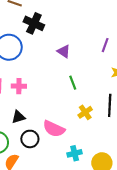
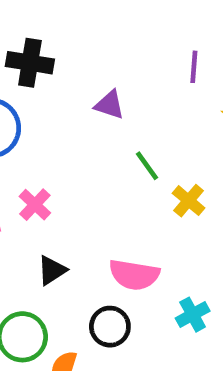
pink cross: (19, 86) -> (35, 205), turned -32
yellow cross: (85, 112) -> (189, 201), moved
black circle: (30, 139) -> (110, 327), moved

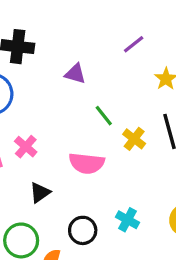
purple line: (194, 67) -> (134, 44), turned 50
pink semicircle: (134, 275) -> (87, 163), moved
cyan cross: (193, 315) -> (127, 220), moved, turned -30

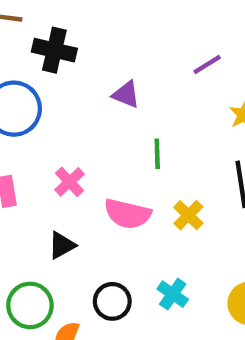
green line: (104, 116) -> (157, 154), turned 30
yellow cross: (134, 139) -> (188, 215), moved
pink cross: (26, 147) -> (70, 182), moved

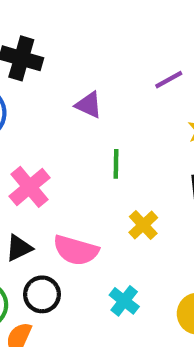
pink cross: (70, 182) -> (30, 187), size x1.4
pink semicircle: (128, 214) -> (76, 250), moved
black circle: (112, 301) -> (42, 294), moved

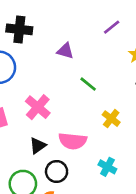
green line: (116, 164) -> (88, 84), turned -42

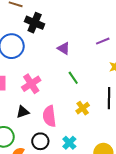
pink semicircle: (73, 141) -> (49, 116), turned 60
black circle: (57, 171) -> (40, 141), moved

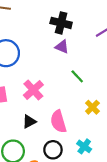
black cross: (35, 23) -> (61, 23), moved

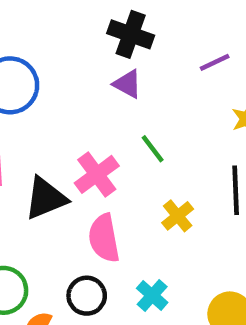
pink cross: (33, 90) -> (97, 174), moved
black triangle: (29, 122) -> (46, 198), moved, size x1.5

